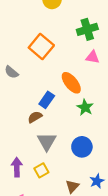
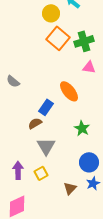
orange square: (41, 46) -> (58, 38), moved
green star: (85, 107) -> (82, 128), moved
blue circle: (82, 147) -> (89, 162), moved

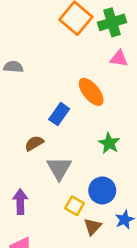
gray semicircle: (13, 81) -> (13, 67), moved, turned 144
brown semicircle: (35, 123) -> (34, 143), moved
blue circle: (89, 162) -> (102, 190), moved
yellow square: (41, 173) -> (74, 206), moved, turned -32

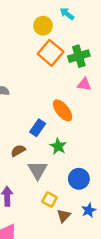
green star: (109, 143) -> (58, 146), moved
blue circle: (102, 190) -> (79, 179), moved

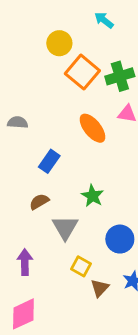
yellow circle: (43, 26) -> (59, 43), moved
orange ellipse: (63, 110) -> (93, 128), moved
blue rectangle: (38, 128) -> (49, 161), moved

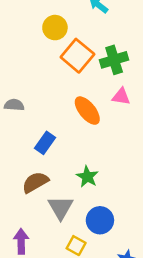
brown semicircle: (39, 202) -> (35, 182), size x1.4
blue circle: (120, 239) -> (100, 220), moved

